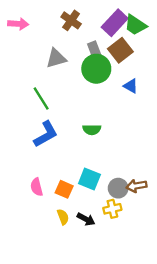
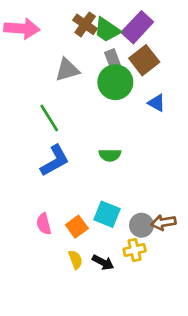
pink arrow: (18, 24) -> (22, 29), size x1.4
green trapezoid: (135, 25) -> (107, 30), moved
orange square: (64, 189) -> (77, 227), turned 30

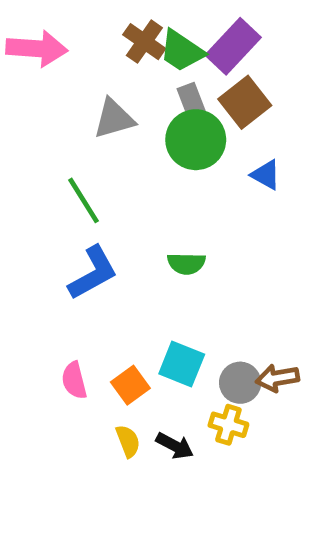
yellow cross: (135, 250) -> (228, 425), turned 30

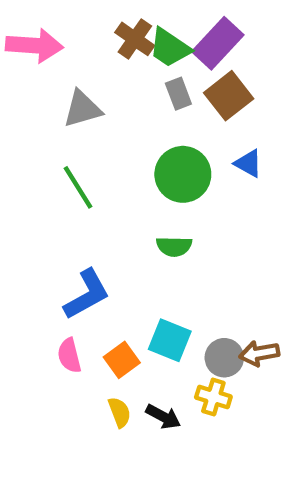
gray triangle: (114, 119) -> (82, 109), moved
green circle: (196, 140) -> (183, 174), moved
blue L-shape: (93, 273) -> (87, 294), moved

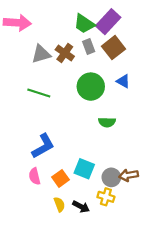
brown cross: (135, 39) -> (65, 53), moved
green line: (78, 187) -> (39, 93), turned -40
green semicircle: (174, 246) -> (107, 122), moved

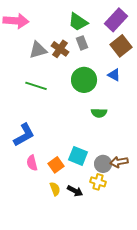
purple rectangle: (108, 22) -> (116, 20), moved
brown square: (113, 48) -> (121, 46), moved
blue L-shape: (43, 146) -> (24, 135), moved

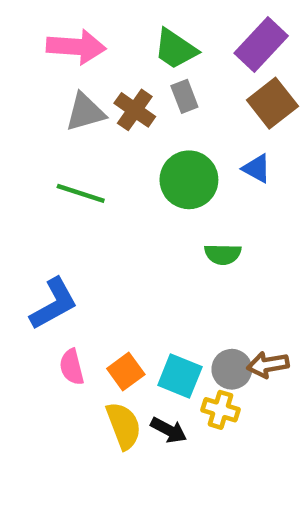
pink arrow: (16, 21) -> (76, 47), moved
cyan square: (78, 156) -> (180, 376), moved
yellow semicircle: (55, 189) -> (124, 426), size x1.5

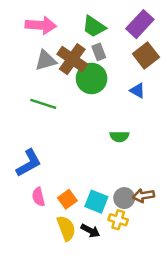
brown cross: (135, 110) -> (72, 59), size x1.4
green circle: (189, 180) -> (92, 78), moved

